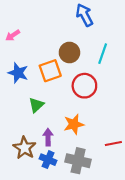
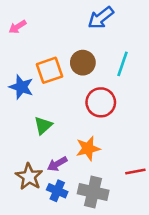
blue arrow: (84, 15) -> (101, 18), turned -100
pink arrow: (13, 35) -> (17, 27), moved
orange square: (50, 71) -> (50, 70), moved
purple arrow: (48, 137) -> (57, 164), turned -119

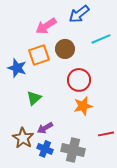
pink arrow: (17, 27) -> (46, 26), moved, size x1.5
cyan line: (123, 64) -> (101, 39), moved, turned 48
orange star: (88, 148) -> (83, 106), moved

